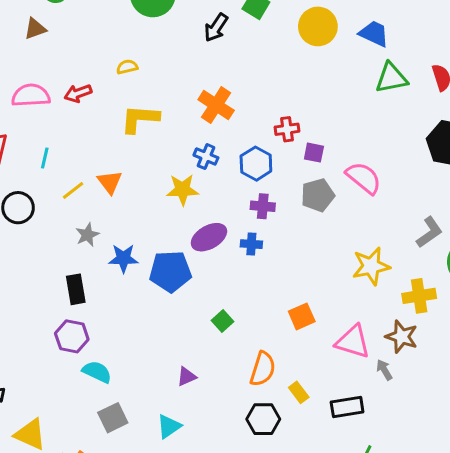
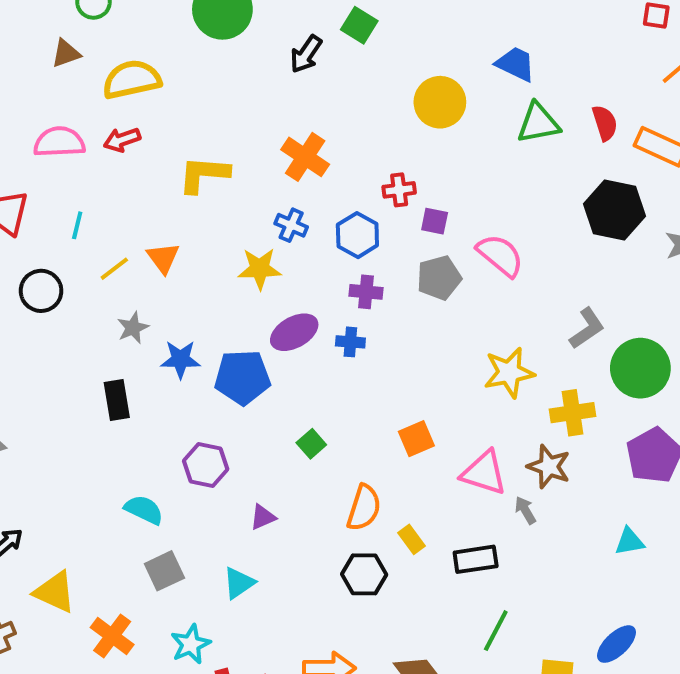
yellow circle: (318, 26) -> (440, 102), moved
yellow semicircle: (127, 67) -> (132, 79), moved, size x2.0
purple hexagon: (72, 336) -> (206, 465), moved

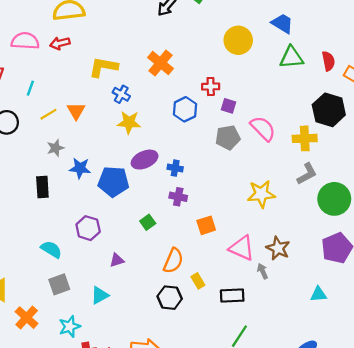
blue cross: (291, 225) -> (121, 94), moved
purple cross: (366, 292) -> (178, 197), moved
yellow cross: (573, 413) -> (305, 138), moved

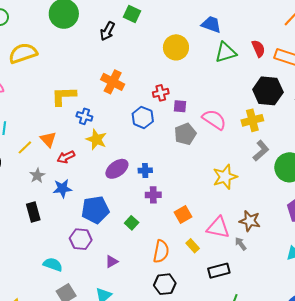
red arrow: (60, 43) -> (66, 157), moved
yellow star: (129, 122) -> (96, 139), turned 30
blue pentagon: (113, 182) -> (95, 210), moved
yellow rectangle: (198, 281) -> (193, 246), moved

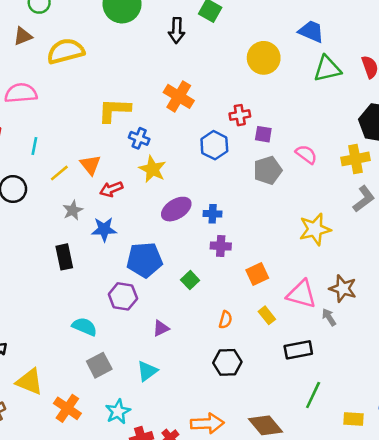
black arrow: (107, 31) -> (177, 30), turned -30
pink semicircle: (214, 120) -> (306, 154), size x0.7
orange semicircle: (161, 251) -> (225, 320), size x0.6

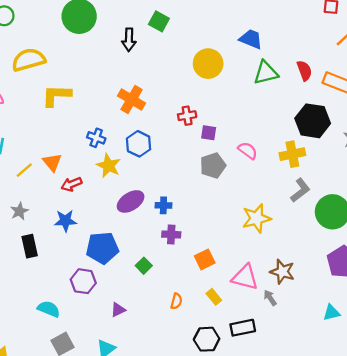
yellow L-shape: (114, 110) -> (56, 95), moved
blue hexagon: (214, 145) -> (139, 144), moved
gray star: (73, 210) -> (19, 211), moved
black hexagon: (227, 362) -> (207, 339), moved

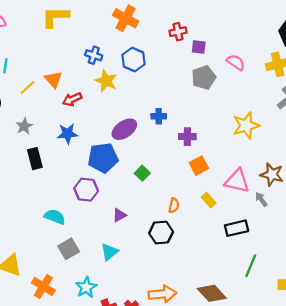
purple ellipse: (131, 201) -> (124, 129), moved
purple cross: (171, 234) -> (187, 137), moved
black hexagon: (207, 339) -> (161, 233), moved

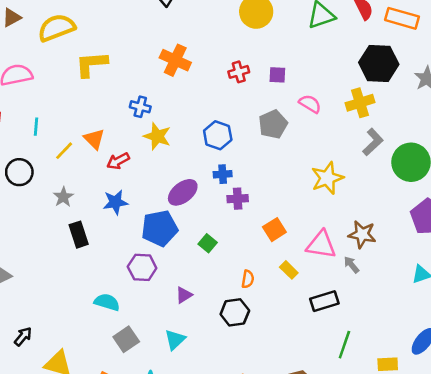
purple square: (199, 47) -> (277, 75), moved
blue hexagon: (133, 60) -> (218, 135), moved
purple cross: (187, 137) -> (238, 199), moved

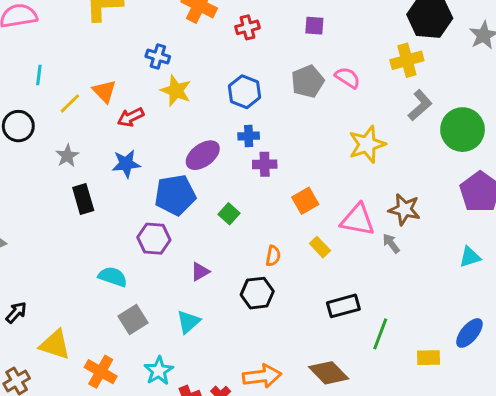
red cross: (239, 72) -> (247, 27), moved
pink semicircle: (310, 104) -> (347, 78), moved
black rectangle: (324, 301) -> (343, 306), moved

